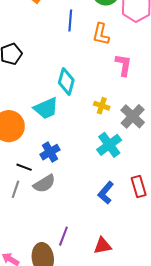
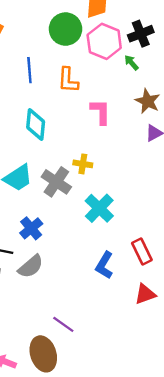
cyan diamond: (66, 81) -> (36, 125), moved
gray cross: (133, 116) -> (56, 182), moved
purple line: (63, 236) -> (63, 324), turned -66
red triangle: (103, 246) -> (145, 294), moved

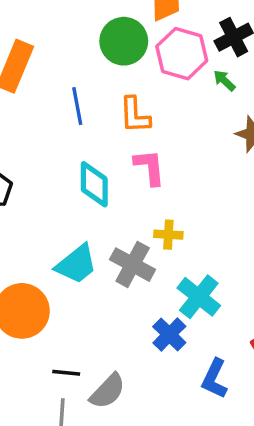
pink L-shape: (101, 112) -> (150, 167), moved
blue cross: (31, 228) -> (169, 335), moved

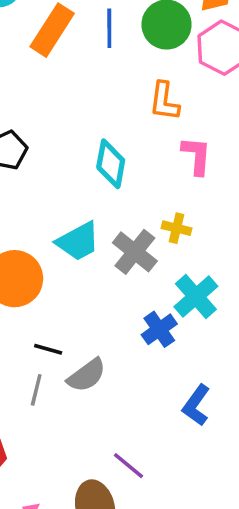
blue line: (77, 106) -> (109, 28), moved
pink L-shape: (150, 167) -> (197, 156), moved
blue L-shape: (215, 379) -> (196, 405), moved

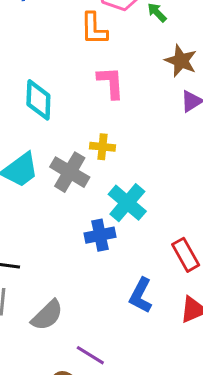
orange L-shape: (164, 101) -> (94, 29), moved
blue cross: (159, 329) -> (100, 235), turned 32
gray semicircle: (87, 375) -> (47, 315), moved

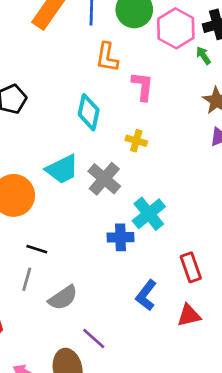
orange L-shape: (94, 29) -> (107, 57), moved
pink L-shape: (111, 83) -> (143, 86), moved
yellow cross: (102, 147) -> (136, 141), moved

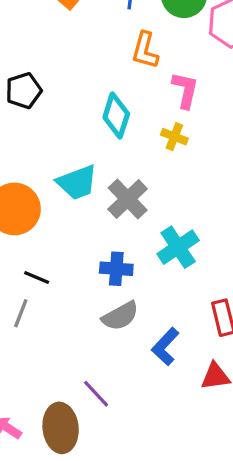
yellow cross: (136, 141) -> (174, 137), moved
blue cross: (120, 237) -> (116, 269), moved
gray semicircle: (63, 298) -> (120, 316), moved

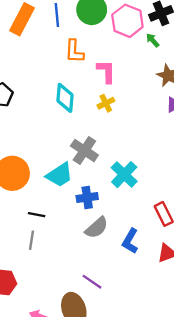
yellow cross: (174, 137) -> (106, 103), turned -35
cyan trapezoid: (77, 182) -> (60, 175), moved

